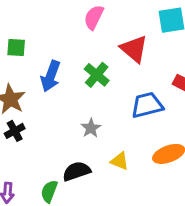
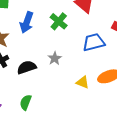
yellow triangle: (120, 161) -> (83, 82), moved
black semicircle: (77, 171) -> (27, 67), moved

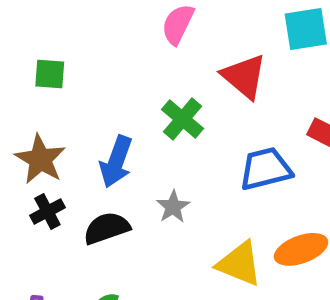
blue arrow: (27, 22) -> (116, 162), moved
yellow triangle: (83, 82) -> (239, 264), size x1.5

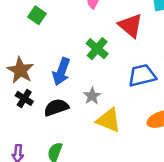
green square: (50, 74) -> (37, 15), moved, turned 30
black cross: (47, 211) -> (24, 98), turned -30
yellow triangle: (239, 264) -> (109, 120), moved

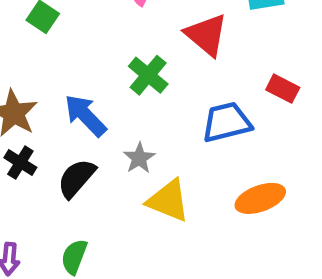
blue arrow: (61, 72) -> (85, 115), turned 116
black semicircle: (56, 107) -> (76, 178), turned -30

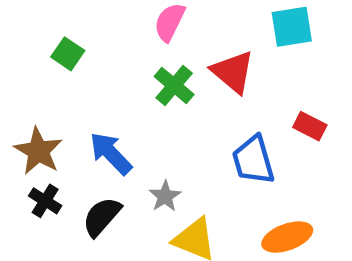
green cross: (148, 75) -> (174, 85), moved
blue trapezoid: (227, 122) -> (253, 160), turned -92

